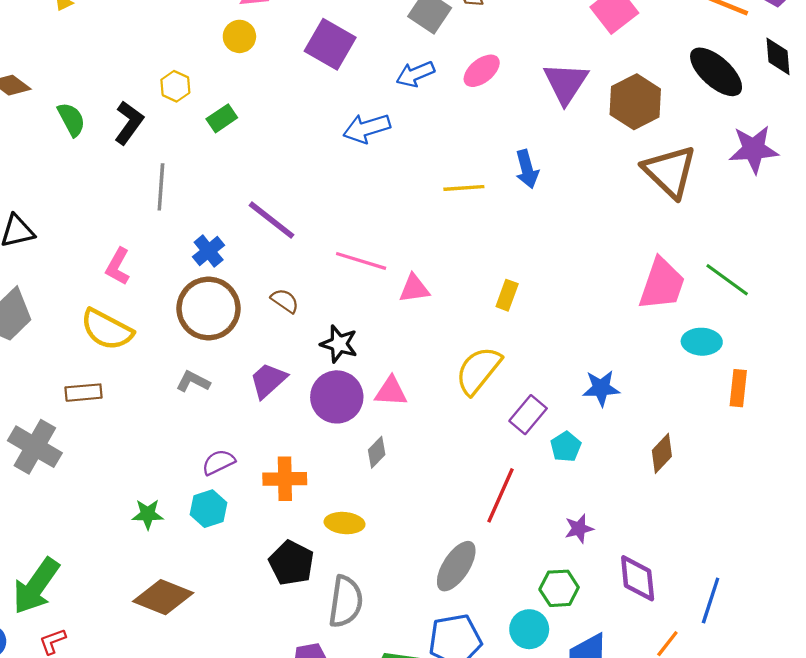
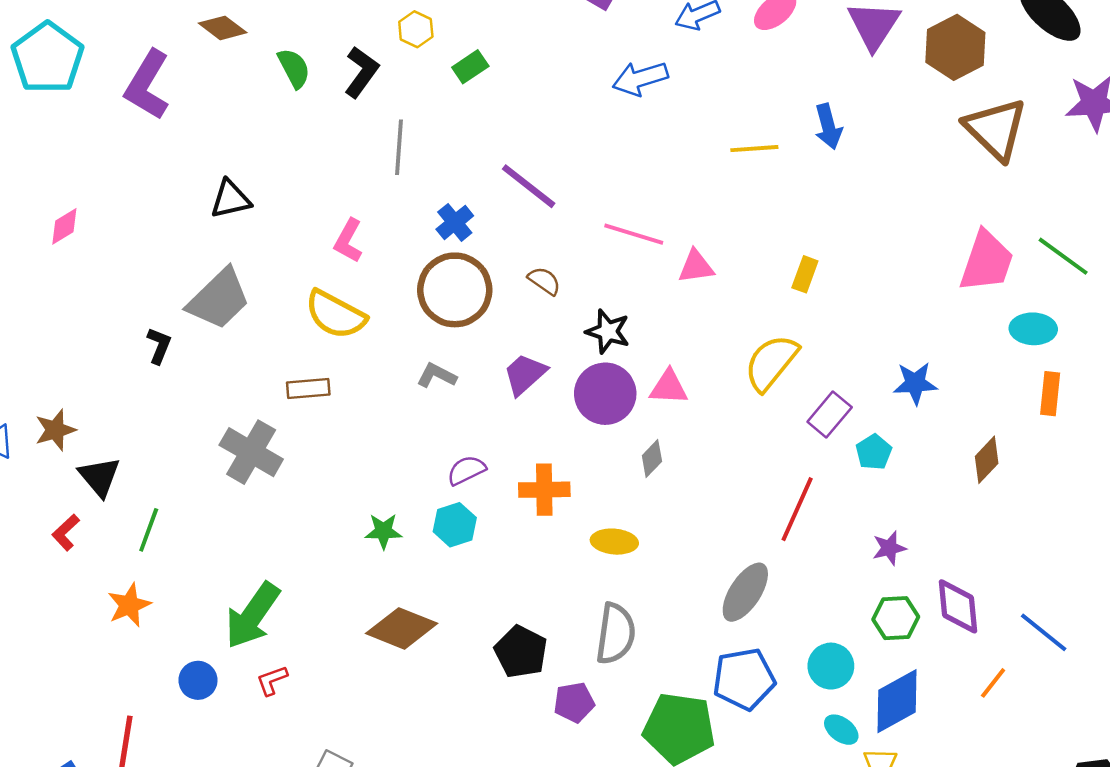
orange rectangle: (738, 388) -> (1050, 394), moved
black pentagon: (291, 563) -> (521, 652), moved
green hexagon: (559, 588) -> (896, 618), moved
blue line: (711, 600) -> (1044, 632), turned -69

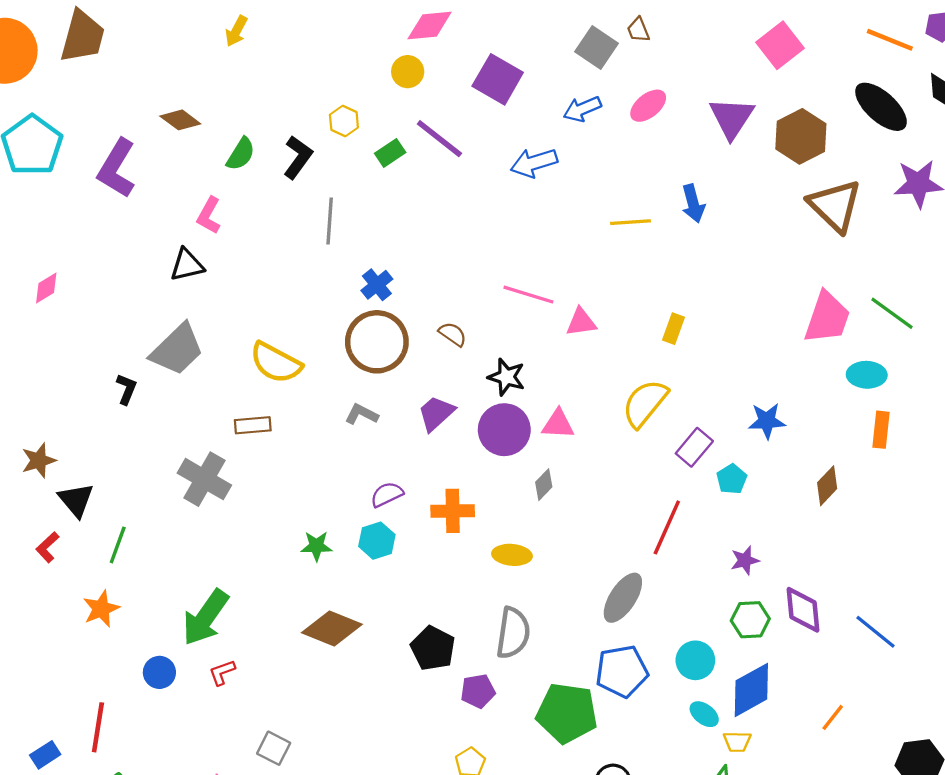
green semicircle: (294, 68) -> (241, 154), turned 60
purple line: (529, 186) -> (439, 139), moved
pink L-shape: (348, 241) -> (209, 216), moved
orange line: (993, 683) -> (833, 717), moved

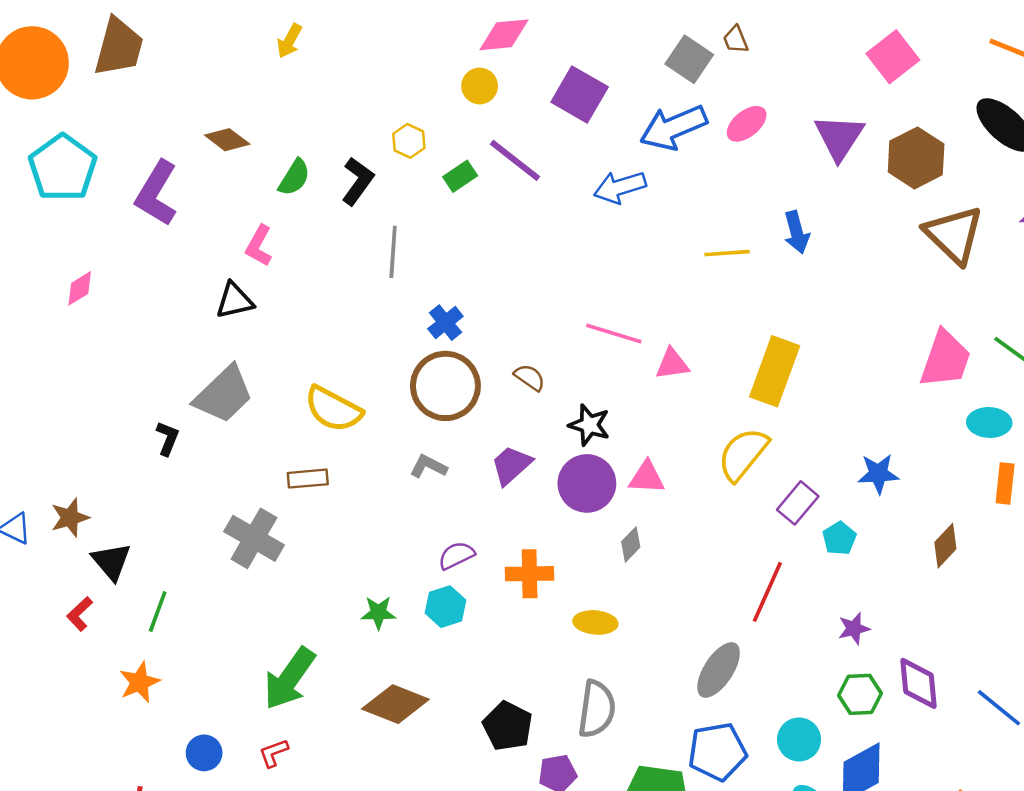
blue arrow: (582, 109) -> (673, 127), size x1.6
pink diamond: (46, 288) -> (80, 288), moved
yellow rectangle: (673, 329) -> (775, 371), size x2.0
green arrow: (206, 617) -> (289, 679), moved

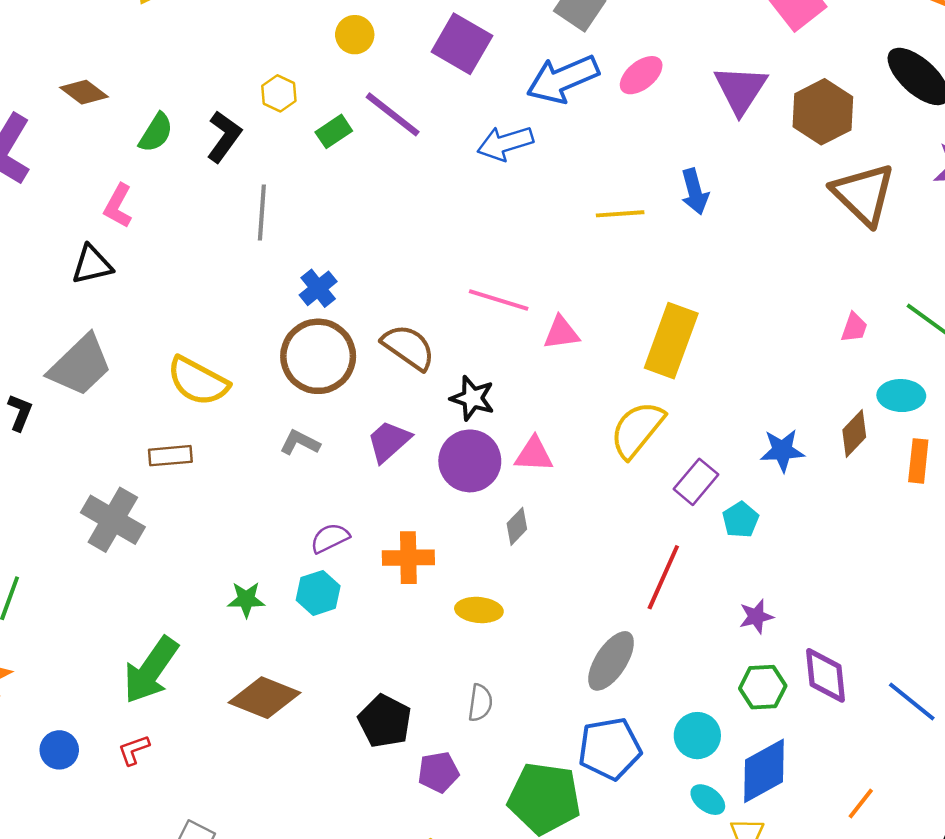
pink trapezoid: (945, 359) -> (854, 328), size x0.5
brown semicircle: (530, 377) -> (408, 347), size x1.6
brown diamond: (945, 546) -> (854, 433), moved
gray semicircle: (597, 709) -> (480, 703), size x0.6

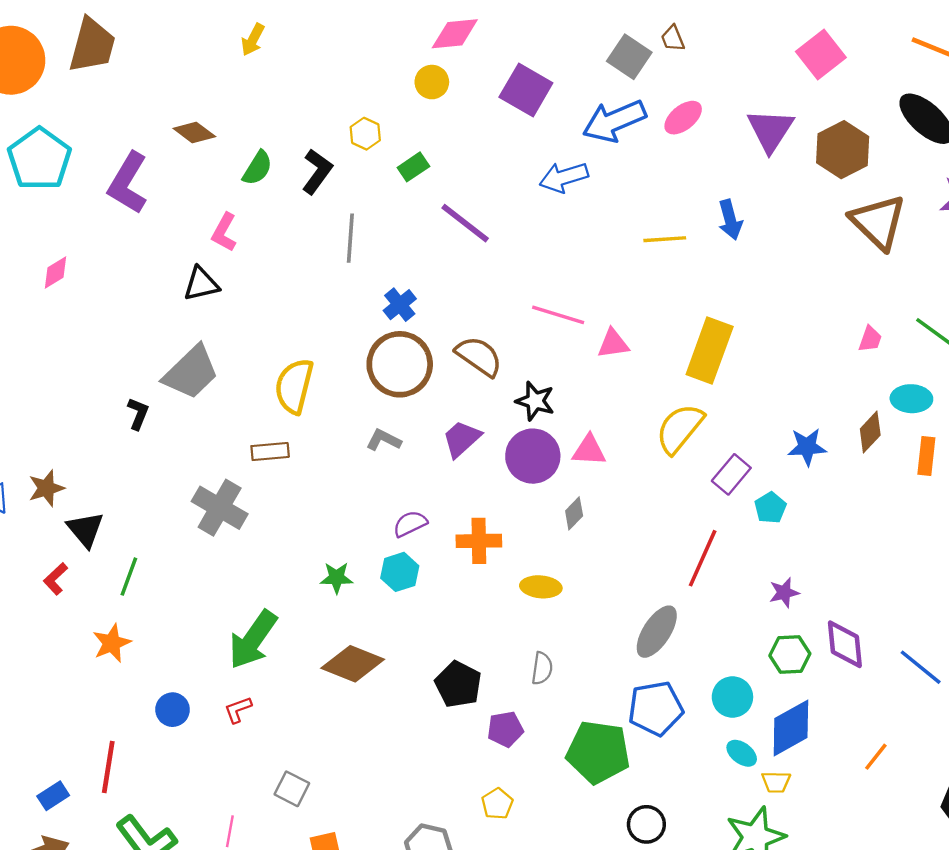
purple line: (393, 114) -> (465, 223), moved
yellow semicircle: (198, 381) -> (294, 386), turned 76

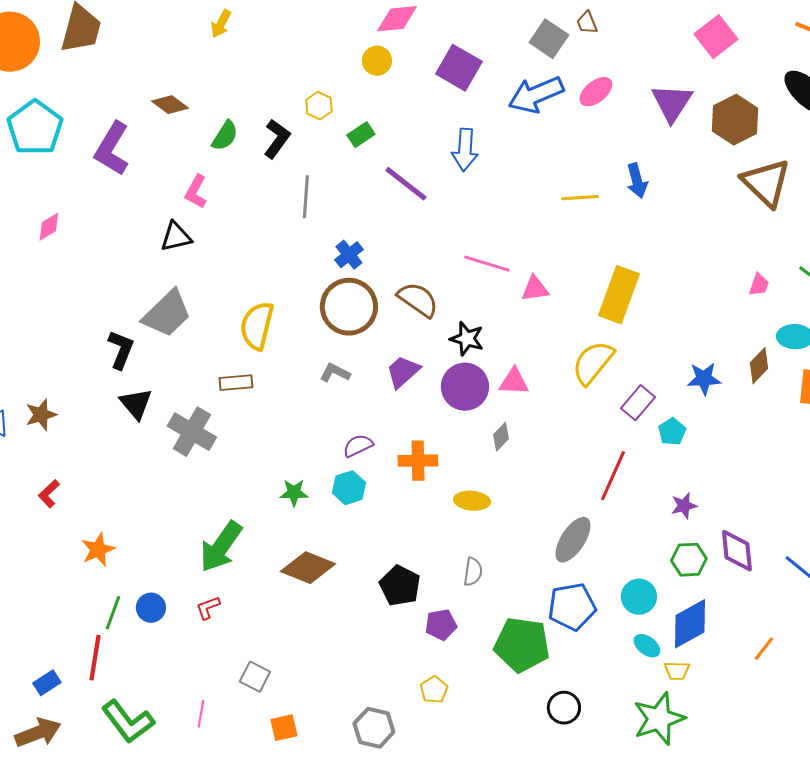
blue arrow: (564, 177) -> (465, 150), moved, turned -69
black L-shape: (138, 414) -> (121, 350), size x1.4
black triangle: (85, 529) -> (136, 404), moved
green line: (129, 577) -> (113, 613), moved

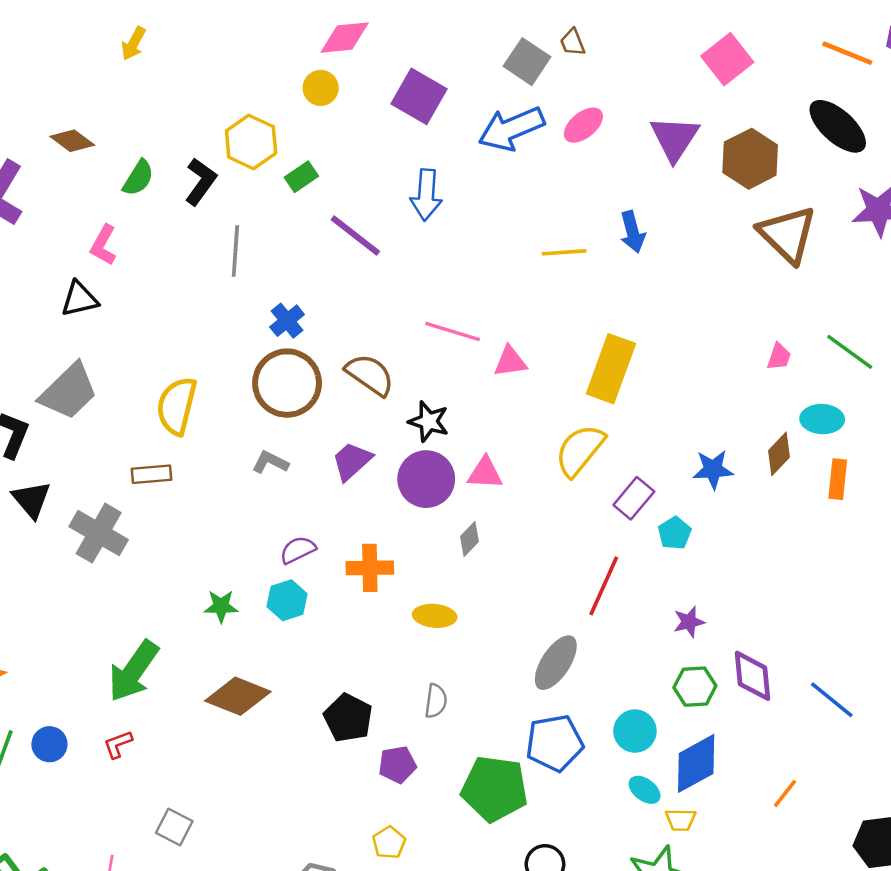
yellow hexagon: (319, 106) -> (251, 142), size x1.6

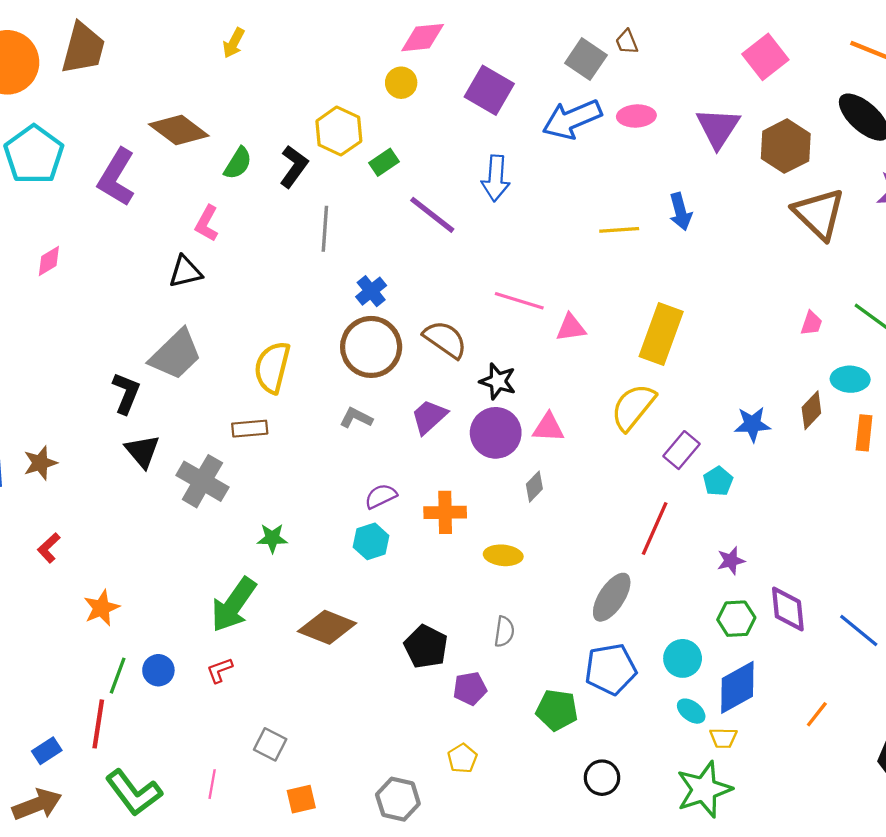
pink ellipse: (583, 125) -> (636, 116), turned 36
brown diamond: (72, 141) -> (179, 130), size x1.5
green star: (221, 606) -> (272, 538), moved
green pentagon: (495, 789) -> (557, 710), size x0.7

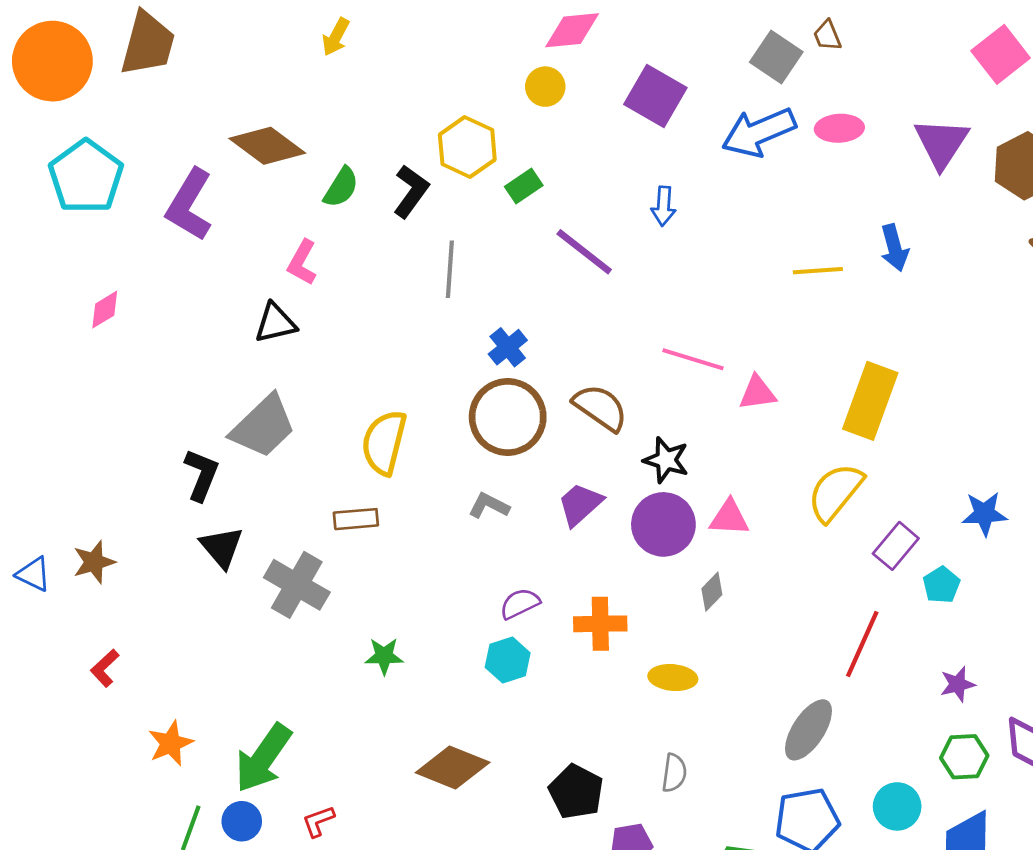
blue arrow: (496, 178) -> (663, 206), size x0.7
green arrow: (234, 605) -> (263, 758), moved

